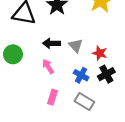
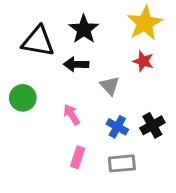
black arrow: (51, 43) -> (76, 64), moved
red star: (100, 53) -> (143, 61), moved
gray rectangle: (84, 102) -> (122, 163), turned -36

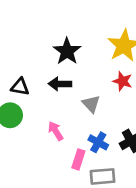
black triangle: (38, 41) -> (20, 87), moved, size x0.6
pink rectangle: (78, 157) -> (78, 159), moved

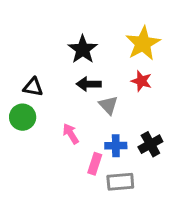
black arrow: (60, 84) -> (89, 84), moved
blue cross: (98, 142) -> (116, 146), turned -30

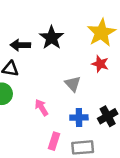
black arrow: (89, 84) -> (20, 45), moved
pink rectangle: (95, 164) -> (54, 141), moved

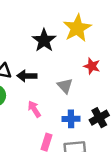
yellow star: (101, 33) -> (77, 28), moved
black arrow: (20, 45) -> (27, 76), moved

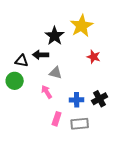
black arrow: (27, 76) -> (41, 55), moved
gray triangle: (65, 86) -> (56, 73), moved, turned -32

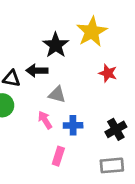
blue cross: (77, 100) -> (73, 125), moved
gray rectangle: (80, 124) -> (112, 165), moved

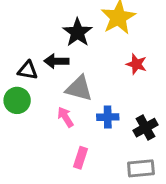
gray triangle: (57, 95) -> (79, 88), size x1.4
blue cross: (73, 125) -> (108, 117), moved

